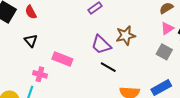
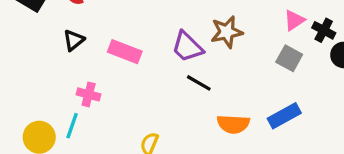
black triangle: (31, 41) -> (74, 40), turned 32
pink rectangle: (62, 59) -> (125, 52), moved

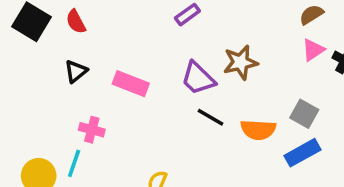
gray square: (289, 58) -> (304, 114), moved
orange semicircle: (233, 124) -> (258, 130), moved

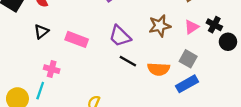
pink triangle: (313, 50) -> (192, 27), moved
brown star: (241, 62) -> (160, 26), moved

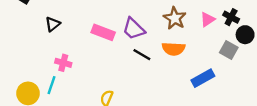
brown star: (160, 26) -> (175, 18), turned -30
pink rectangle: (77, 39) -> (103, 32), moved
gray square: (188, 59) -> (229, 50), moved
orange semicircle: (159, 69) -> (174, 49), moved

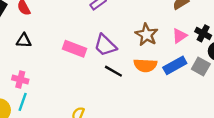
black triangle: (53, 24) -> (24, 41), turned 42
pink cross: (63, 63) -> (20, 79), moved
blue rectangle: (203, 78) -> (175, 65), moved

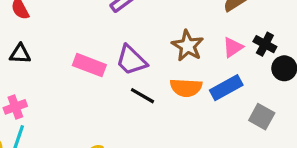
gray square: (201, 66) -> (262, 117), moved
pink cross: (20, 79) -> (15, 107), turned -35

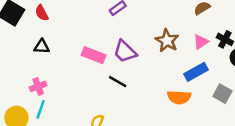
orange semicircle: (186, 88) -> (179, 97), moved
black line: (143, 96) -> (118, 82), moved

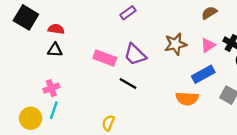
red semicircle: (42, 13) -> (56, 29), moved, turned 126
brown star: (167, 41) -> (176, 44), turned 30

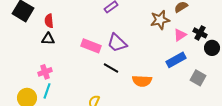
red semicircle: (56, 29) -> (49, 21), turned -104
brown star: (176, 44) -> (160, 20), moved
orange semicircle: (187, 99) -> (142, 81), moved

